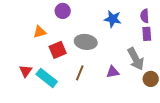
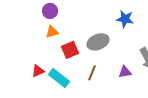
purple circle: (63, 11) -> (50, 11), moved
gray ellipse: (86, 42) -> (98, 42), turned -30
red triangle: (26, 71) -> (38, 71), turned 32

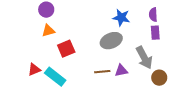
gray ellipse: (98, 42) -> (111, 41), moved
brown line: (92, 73) -> (102, 72), moved, turned 63

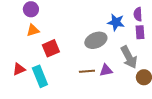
blue star: (121, 18) -> (116, 22), moved
cyan rectangle: (55, 77) -> (40, 76), turned 30

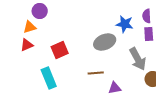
orange triangle: (33, 30) -> (30, 27), moved
red triangle: (19, 69) -> (27, 45), moved
purple triangle: (106, 70) -> (115, 88), moved

